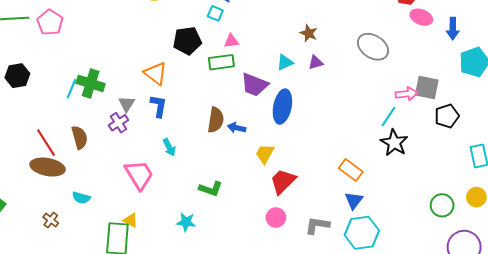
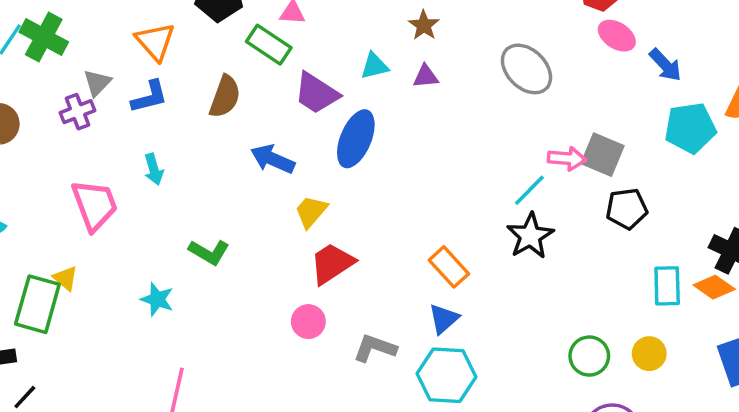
blue arrow: (453, 29) -> (665, 65), turned -55
green rectangle: (221, 62) -> (269, 45), turned 30
blue L-shape: (158, 106) -> (150, 97), turned 55
brown semicircle: (216, 120) -> (225, 97), moved
blue arrow: (237, 128) -> (273, 159), size x1.4

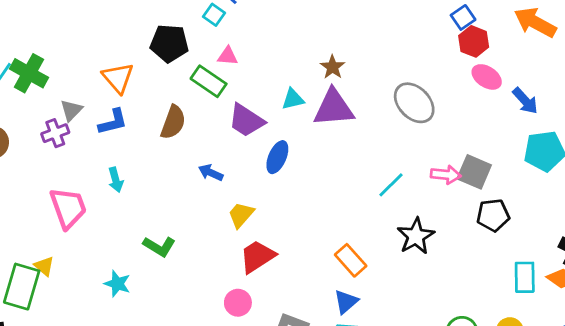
purple triangle: (426, 76) -> (334, 108), size x2.0
blue ellipse: (356, 139) -> (277, 157), size x0.7
blue arrow: (273, 159) -> (211, 173), size x0.7
cyan line: (529, 190) -> (391, 185), moved

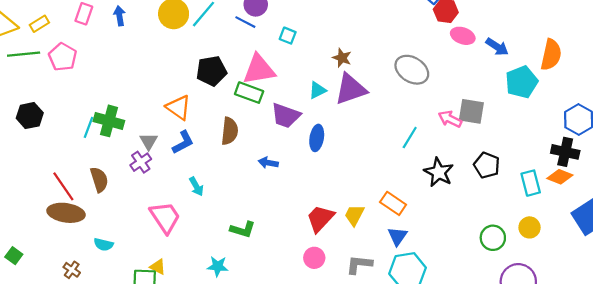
cyan square: (214, 15) -> (288, 36), moved
pink triangle: (228, 56) -> (259, 69), size x2.0
pink arrow: (446, 175) -> (450, 119), turned -145
yellow trapezoid: (241, 215) -> (354, 215), moved
black pentagon: (493, 215) -> (487, 165), moved, turned -30

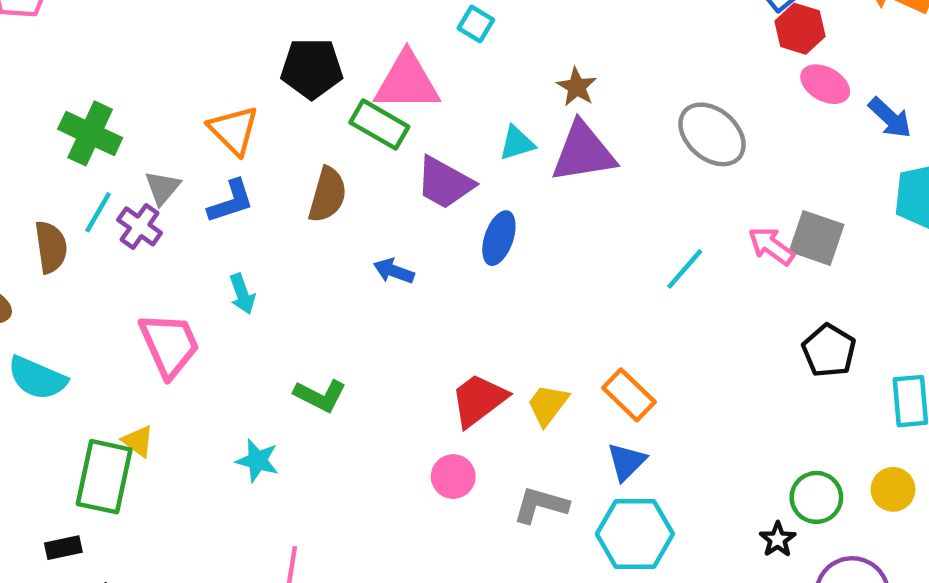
cyan line: (89, 127) -> (98, 212), moved
purple cross: (141, 162) -> (140, 226), turned -30
black star: (439, 172) -> (778, 539), moved, size x0.6
cyan semicircle: (104, 245) -> (37, 378), size x1.5

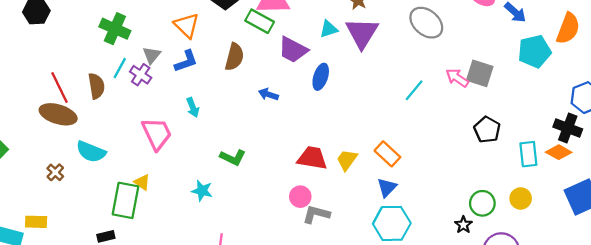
purple triangle: (583, 152) -> (362, 33), turned -48
red trapezoid: (479, 400) -> (312, 158), turned 48
gray L-shape: (541, 505) -> (316, 214), moved

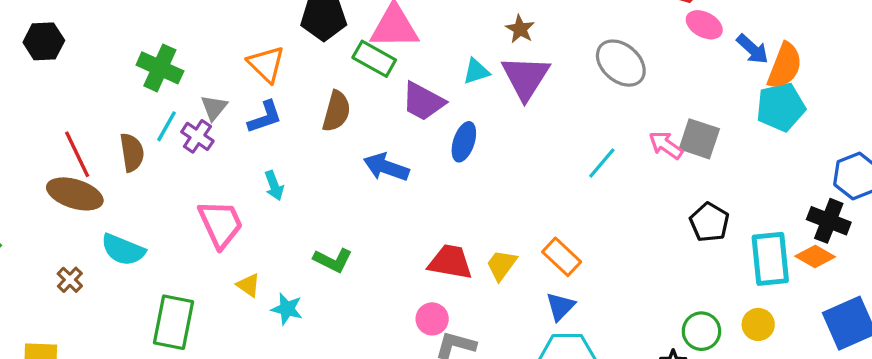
orange semicircle: (568, 28) -> (785, 66), moved
blue arrow: (268, 94) -> (386, 167), size x1.5
cyan rectangle: (528, 154) -> (770, 259), size x1.4
yellow triangle: (142, 182) -> (249, 285), moved

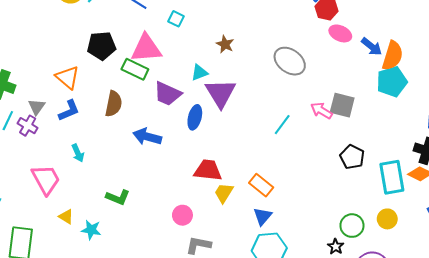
purple triangle: (526, 77) -> (220, 93), moved
red trapezoid: (450, 262) -> (208, 170), moved
pink circle: (432, 319) -> (182, 215), moved

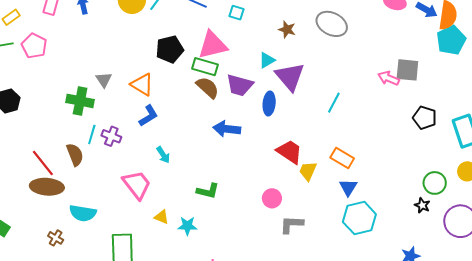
gray ellipse: (290, 61) -> (332, 24), moved
brown semicircle: (114, 104) -> (208, 88), moved, turned -50
gray triangle: (37, 107) -> (104, 80), moved
cyan line: (282, 125) -> (334, 103), moved
red trapezoid: (208, 170) -> (289, 152), turned 36

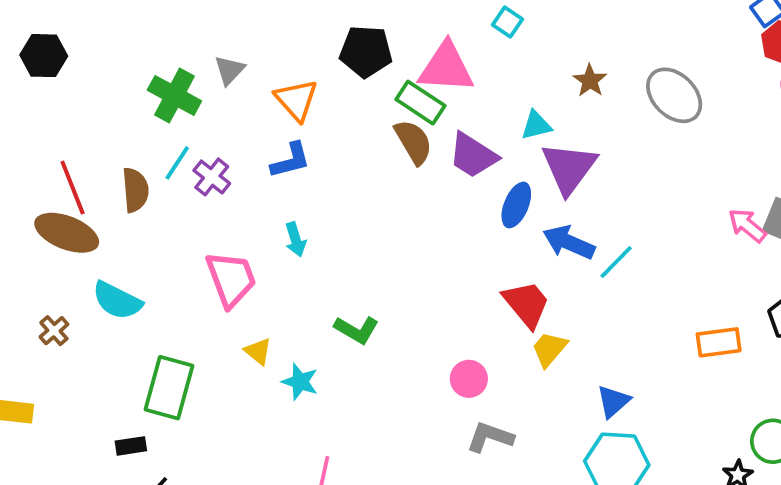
cyan line: (334, 103) -> (616, 262), moved
blue arrow: (227, 129) -> (569, 242), moved
orange rectangle: (342, 158) -> (719, 342), moved, turned -55

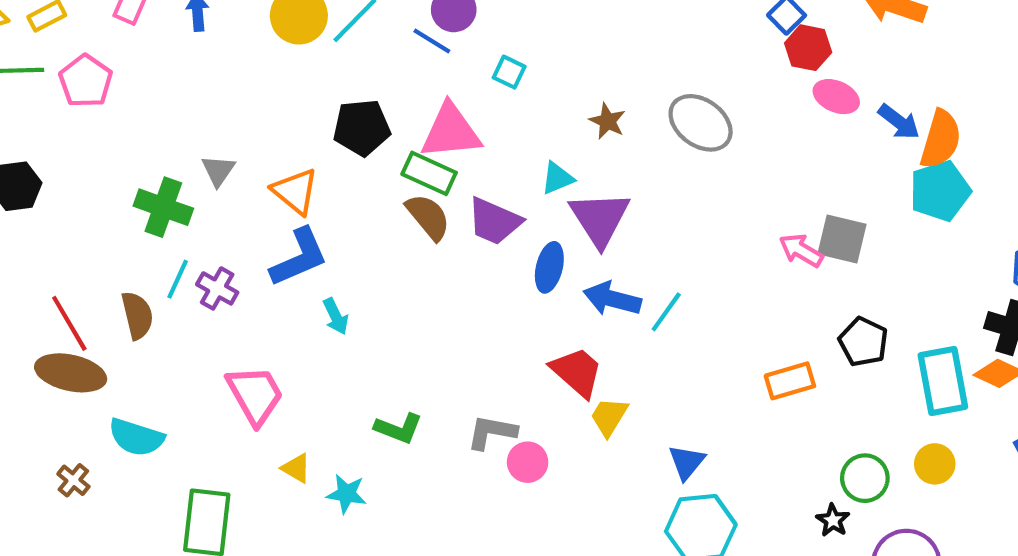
blue L-shape: (290, 160) -> (299, 257), size x1.4
cyan arrow: (295, 240) -> (336, 316), moved
gray L-shape: (490, 437) -> (492, 432), moved

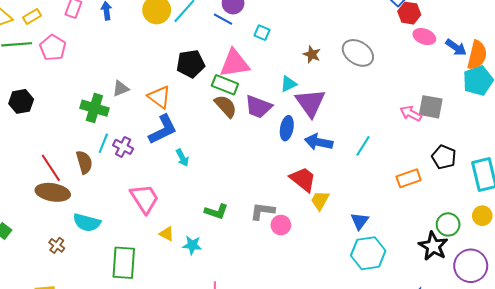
gray triangle: (218, 171) -> (121, 89), turned 36
cyan line: (666, 312) -> (363, 146), moved
black star: (833, 520) -> (433, 246), size x1.8

